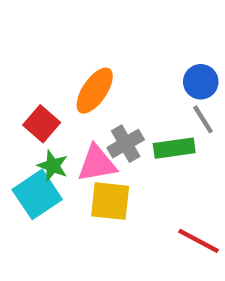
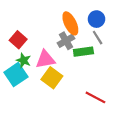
orange ellipse: (95, 91) -> (70, 23), moved, turned -60
gray cross: (126, 144) -> (66, 41), moved
yellow square: (110, 201) -> (52, 78), turned 30

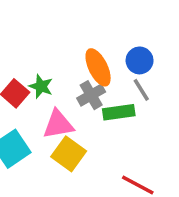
green star: (24, 60) -> (41, 86), moved

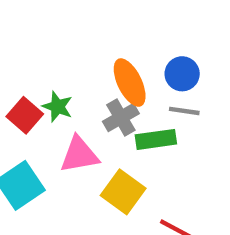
gray line: (141, 90) -> (184, 111), turned -50
yellow square: (69, 154) -> (123, 192), moved

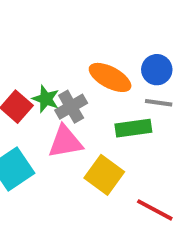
orange ellipse: (130, 83) -> (110, 77), turned -36
gray cross: (121, 118) -> (71, 107), moved

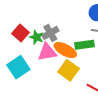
orange ellipse: (110, 77) -> (65, 50), moved
green star: (46, 99) -> (36, 37), moved

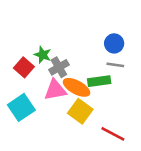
green star: (36, 37) -> (43, 55), moved

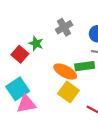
gray cross: (59, 67) -> (64, 27), moved
pink triangle: (55, 90) -> (26, 104), moved

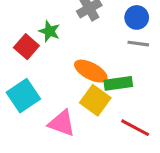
green rectangle: (85, 66) -> (118, 83), moved
pink triangle: (26, 104) -> (62, 123), moved, turned 30

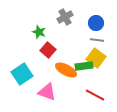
red square: (26, 47) -> (48, 50), moved
orange ellipse: (91, 71) -> (66, 70), moved
yellow square: (95, 100) -> (96, 58), moved

